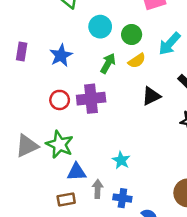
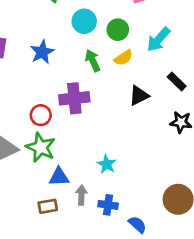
green arrow: (108, 63) -> (93, 61), turned -54
red circle: (60, 100) -> (41, 115), moved

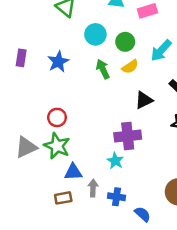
purple cross: (74, 98) -> (128, 136), moved

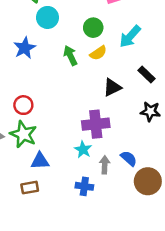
cyan circle: (95, 34) -> (47, 17), moved
gray arrow: (93, 188) -> (105, 165), moved
blue semicircle: (143, 214) -> (129, 158), moved

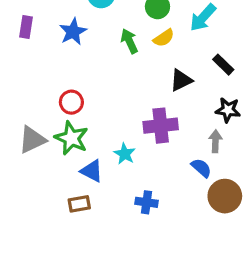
cyan star: (83, 150) -> (125, 154), moved
blue triangle: (40, 161) -> (92, 171), turned 30
gray arrow: (105, 165) -> (215, 141), moved

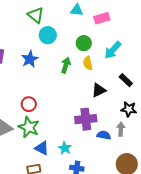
yellow semicircle: (164, 38) -> (88, 63), turned 112
green arrow: (129, 41) -> (66, 65), turned 42
cyan star: (125, 154) -> (65, 148), moved
blue semicircle: (201, 168) -> (104, 135), moved, turned -32

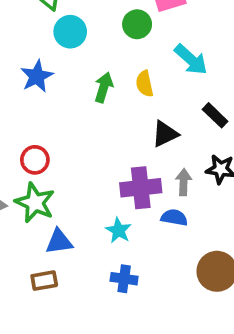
green circle: (84, 43) -> (137, 24), moved
cyan arrow: (113, 50) -> (191, 60), turned -90
gray arrow: (121, 129) -> (183, 182), moved
blue triangle: (42, 148) -> (59, 242), turned -35
cyan star: (65, 148) -> (118, 230), moved

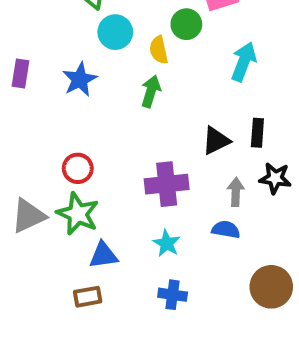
cyan arrow: (191, 60) -> (244, 62), turned -111
yellow semicircle: (144, 84) -> (159, 50), moved
black rectangle: (215, 115) -> (257, 133), moved, turned 50
purple cross: (141, 188) -> (167, 184), moved

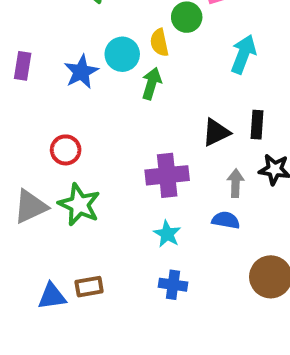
cyan circle: (115, 32) -> (122, 54), moved
red circle: (78, 168) -> (66, 150), moved
blue triangle: (103, 255) -> (52, 296), moved

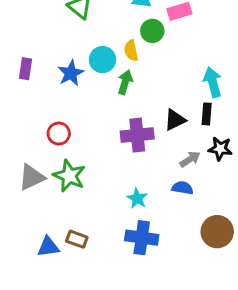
cyan arrow: (243, 54) -> (213, 82), moved, turned -36
purple cross: (167, 175) -> (137, 135), moved
gray arrow: (236, 183) -> (190, 159), turned 55
blue cross: (173, 285) -> (142, 238), size x1.5
brown rectangle: (89, 287) -> (77, 239), turned 30

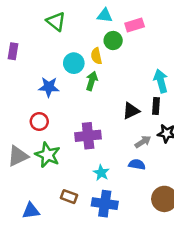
purple rectangle: (26, 69) -> (13, 51), moved
blue star: (71, 73) -> (49, 87), moved, turned 30
purple cross: (137, 135) -> (88, 136), moved
brown rectangle: (77, 239) -> (69, 197), moved

